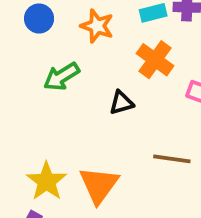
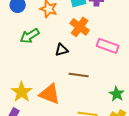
brown line: (172, 159) -> (79, 75), moved
orange triangle: (99, 185) -> (50, 94), turned -45

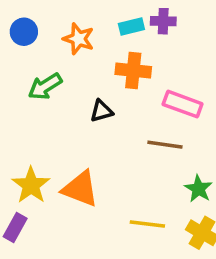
orange cross: (80, 27) -> (133, 71), turned -30
brown line: (79, 75) -> (165, 145), moved

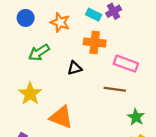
purple cross: (163, 21) -> (114, 11), turned -32
cyan rectangle: (131, 26) -> (94, 15), turned 40
yellow star: (31, 185) -> (30, 94), moved

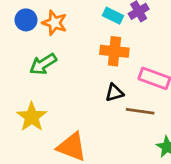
orange star: (60, 22) -> (55, 23), moved
black triangle: (75, 68) -> (114, 93), moved

